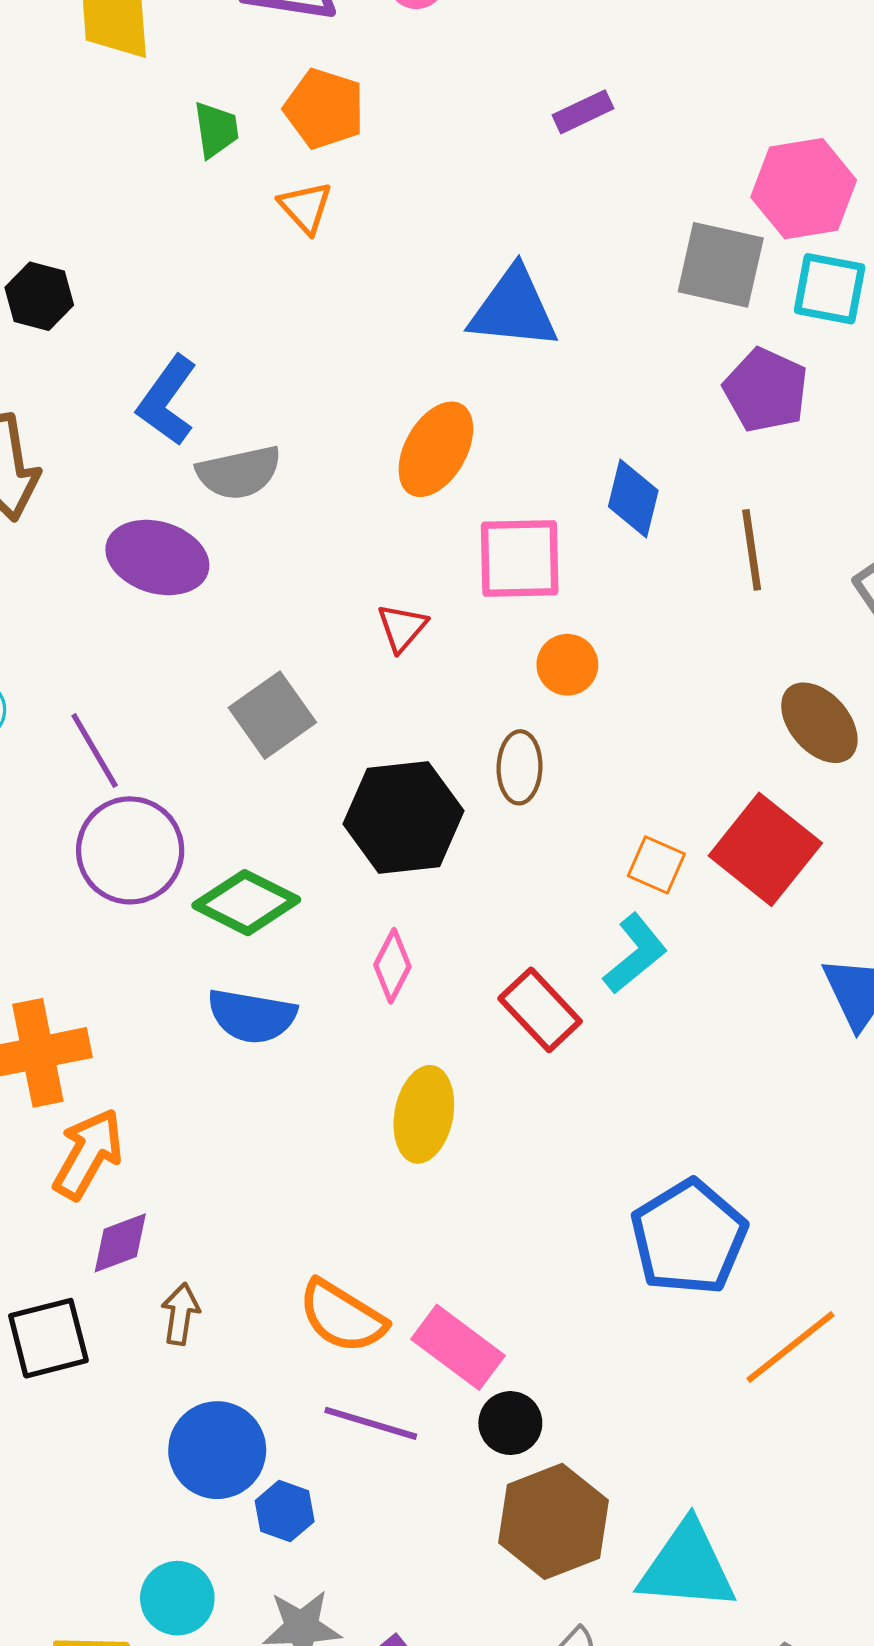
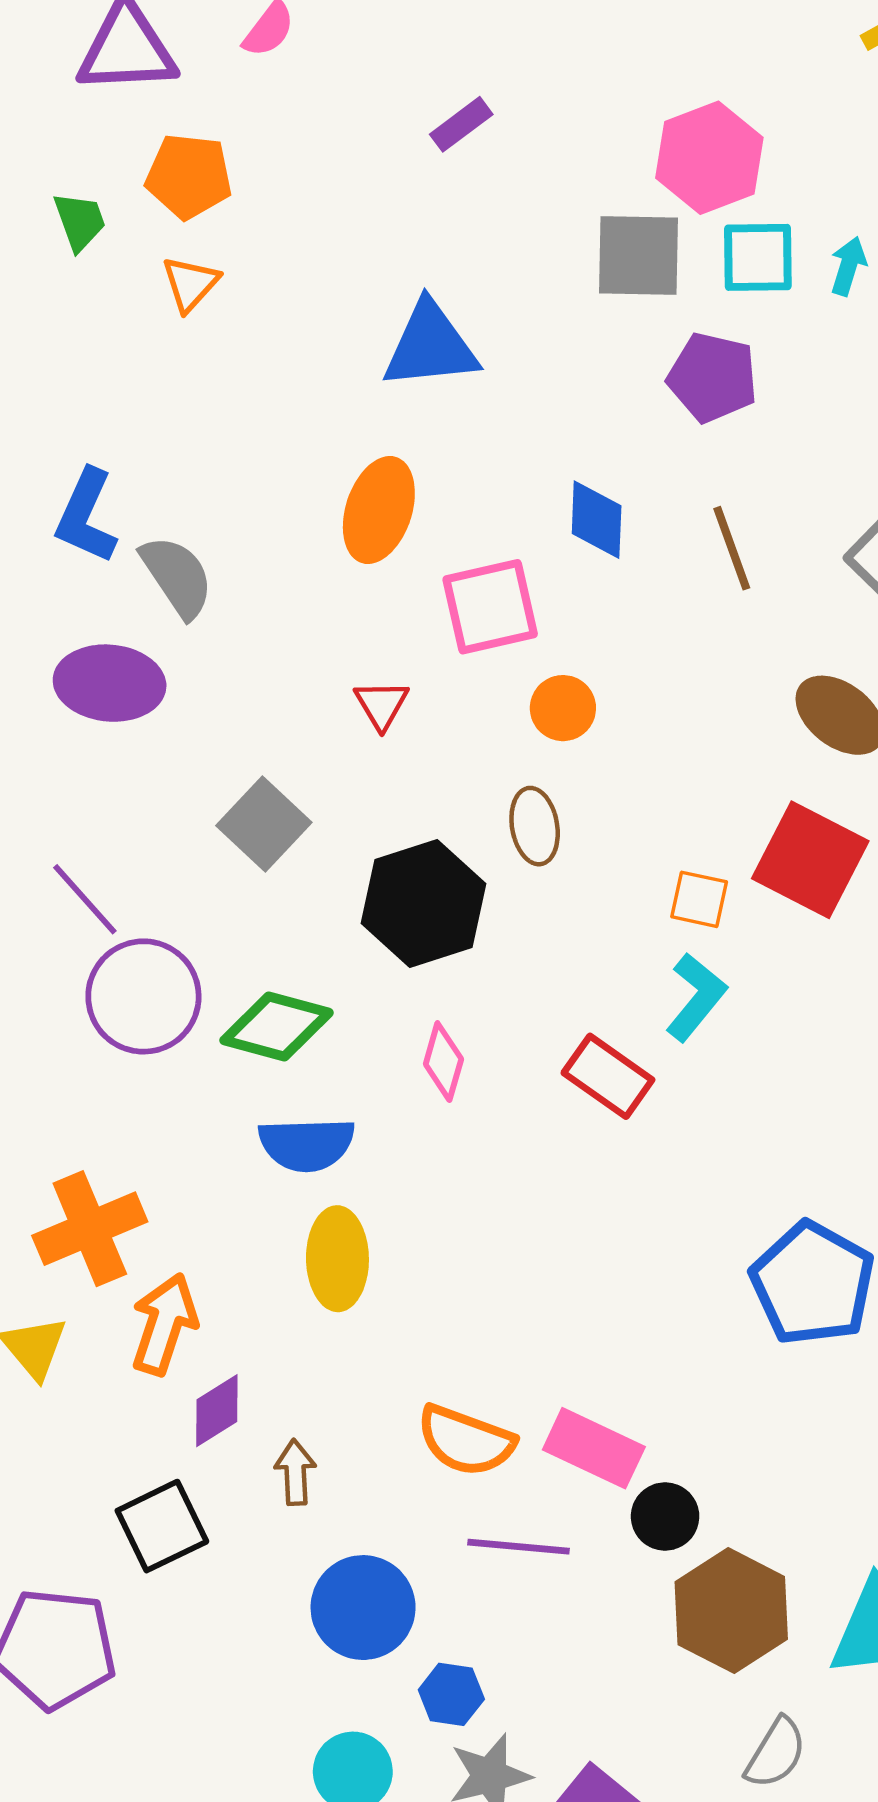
orange triangle: (306, 207) -> (190, 284), turned 36
gray semicircle: (239, 473) -> (177, 576), turned -100
yellow ellipse: (424, 1114) -> (337, 1259), moved
blue hexagon: (285, 1511) -> (451, 1694), moved

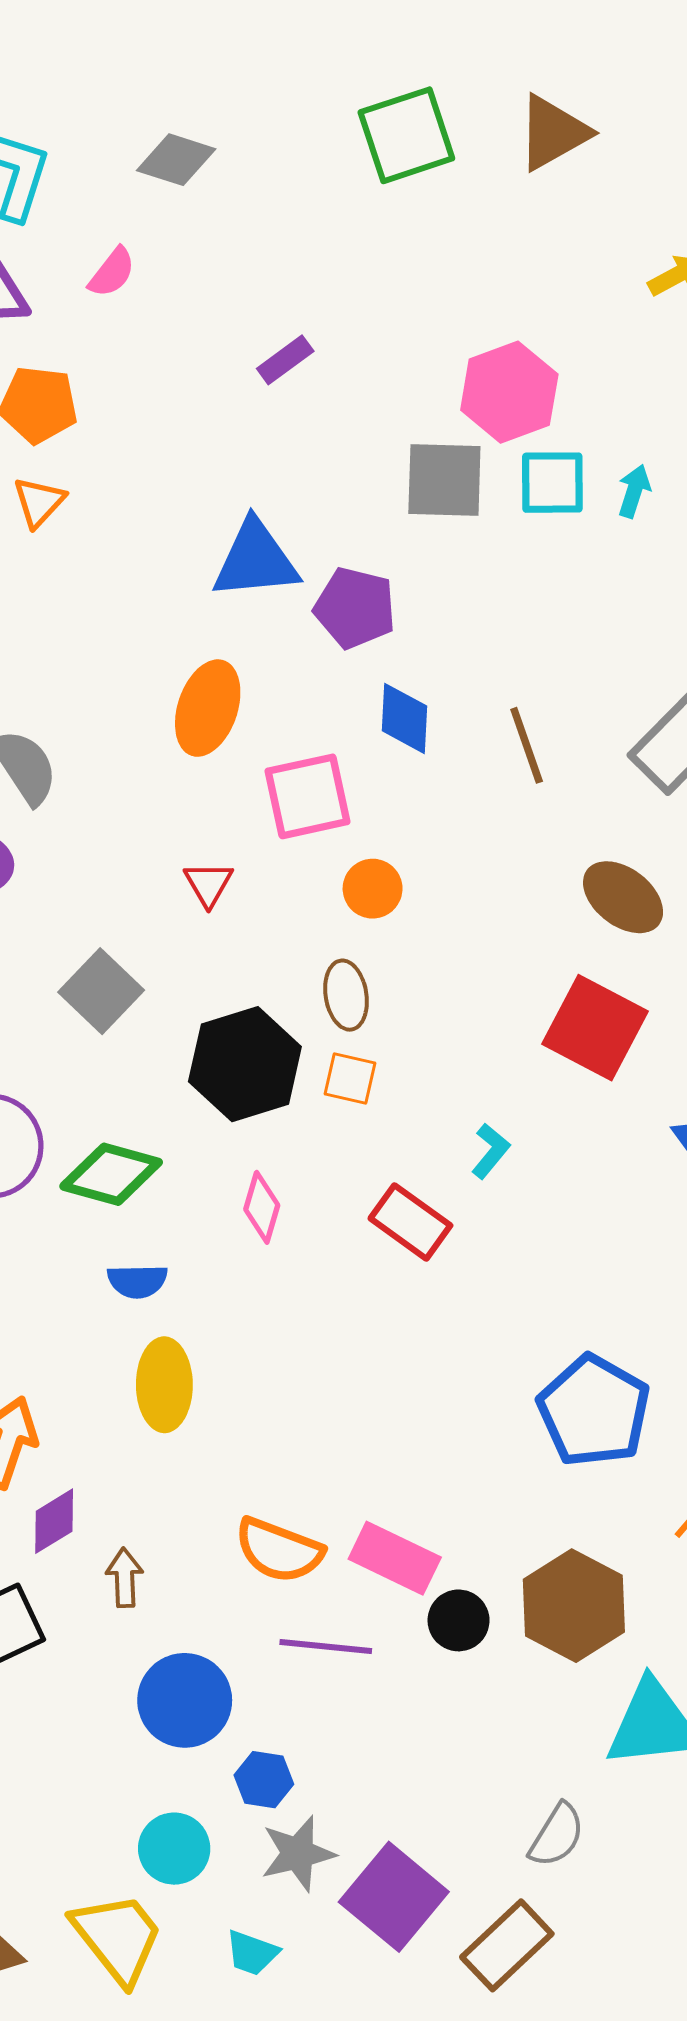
purple pentagon: (713, 377) -> (355, 608), moved
orange square: (699, 899) -> (350, 1079), moved
cyan L-shape: (696, 997) -> (491, 1151), size x0.7
blue semicircle: (307, 1144) -> (137, 1281), size x0.7
brown hexagon: (731, 1611) -> (574, 1606), moved

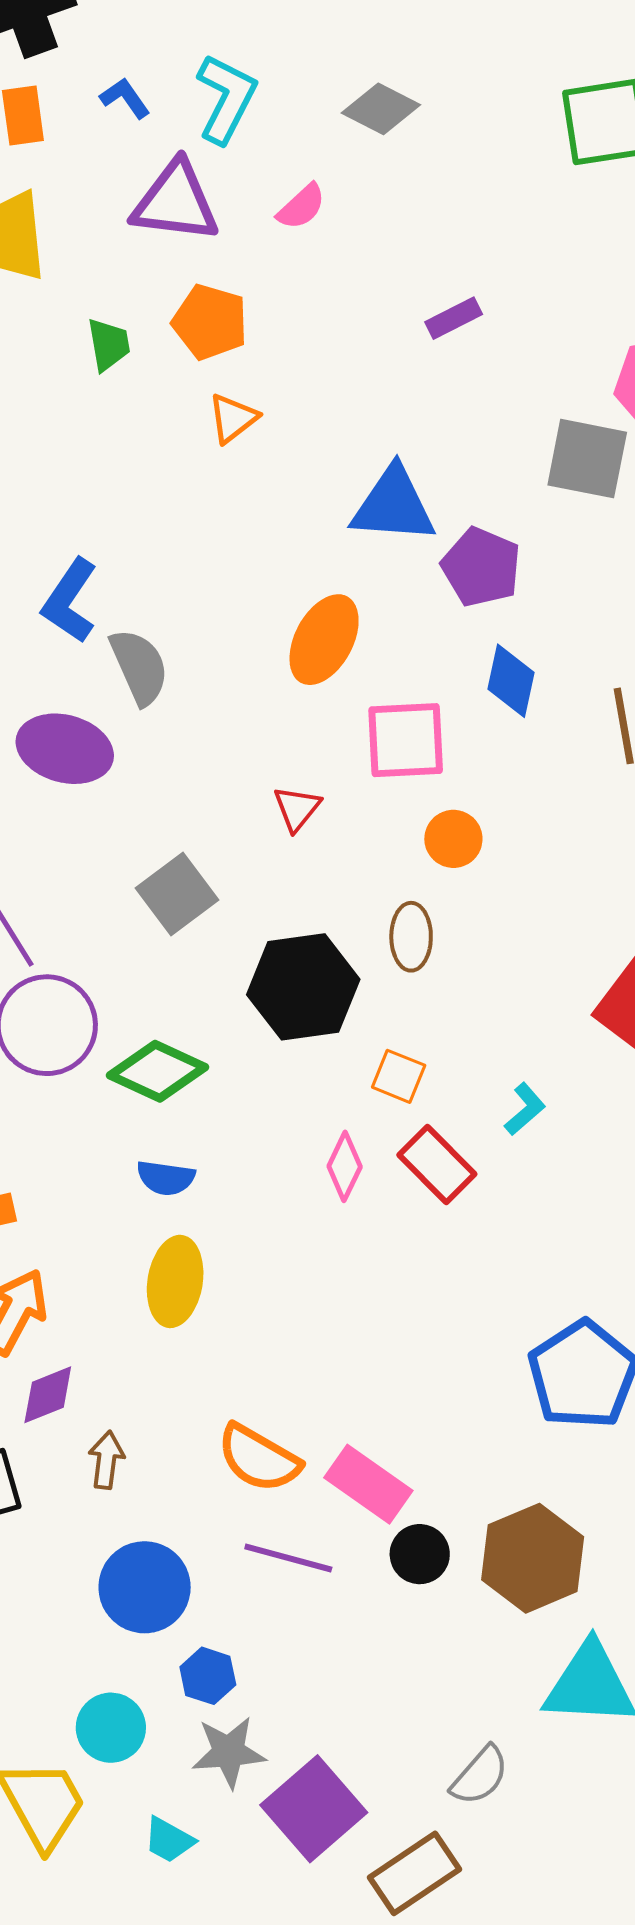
orange triangle: (39, 502) -> (233, 418), moved
orange square: (350, 1079) -> (399, 1076), moved
pink diamond: (262, 1207) -> (345, 1166), moved

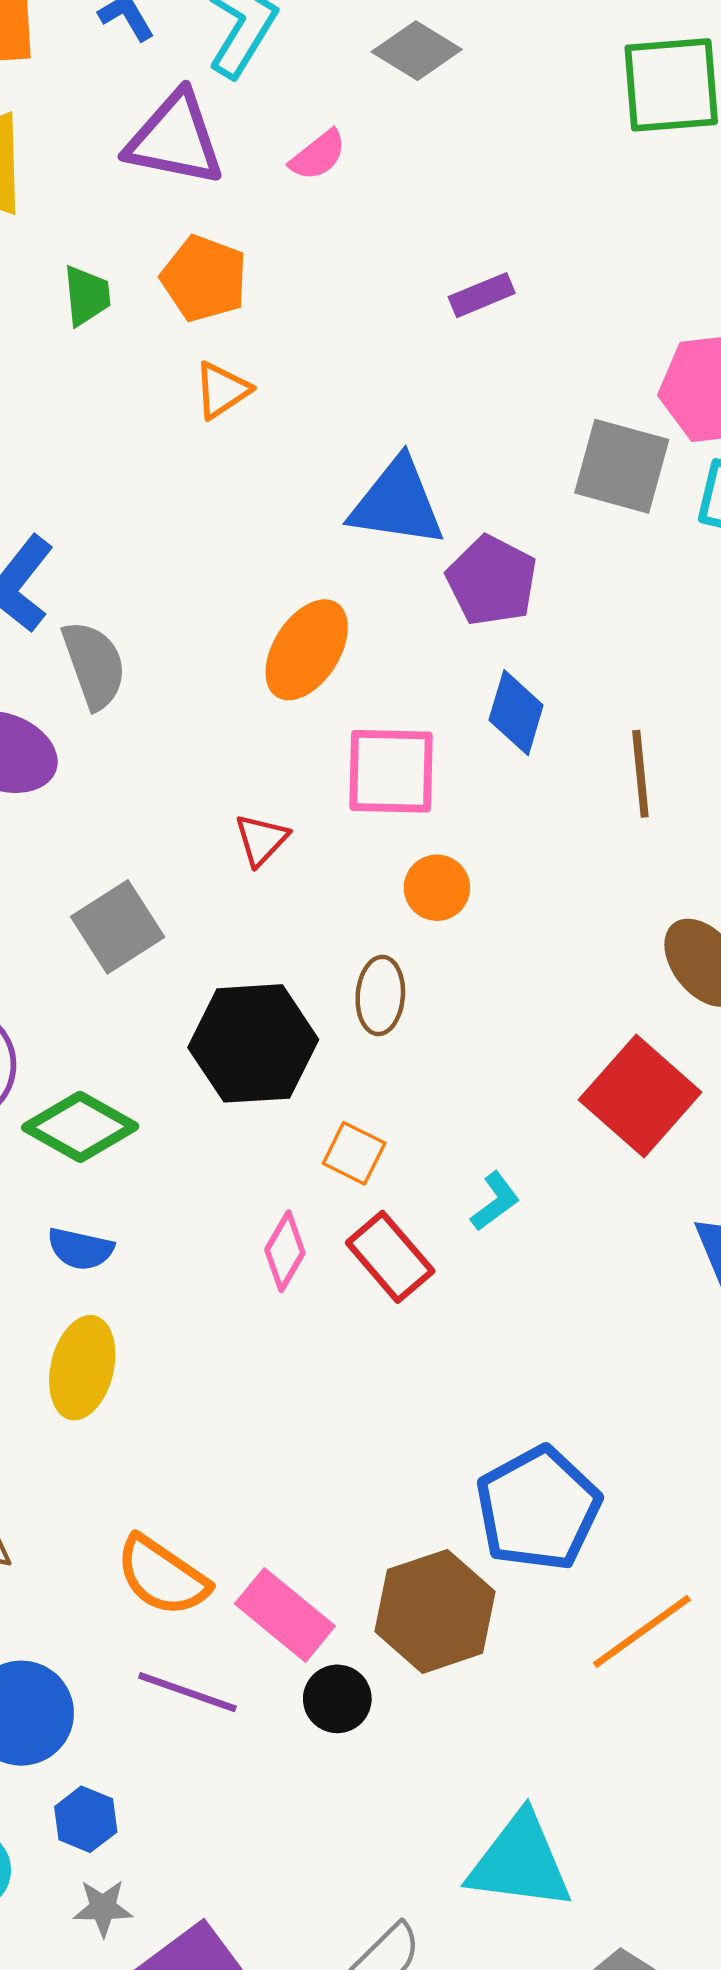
brown hexagon: (533, 1558) -> (435, 1611), moved
gray star: (229, 1752) -> (103, 1908), size x0.7

